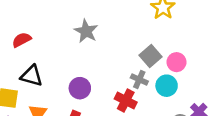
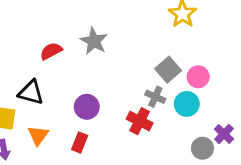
red semicircle: (22, 40) -> (51, 51), moved

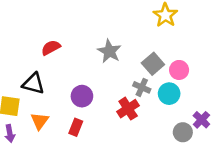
gray star: (94, 41) -> (109, 51), moved
red cross: (140, 121) -> (128, 109), turned 30

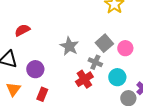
gray star: (109, 51) -> (69, 46), moved
cyan circle: (169, 94) -> (117, 77), moved
purple circle: (82, 96) -> (35, 69), moved

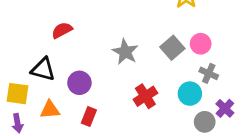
pink circle: (125, 48) -> (201, 44), moved
gray cross: (95, 62) -> (209, 73), moved
orange triangle: (13, 89) -> (50, 110), turned 49

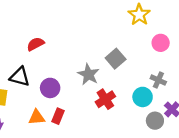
pink circle: (201, 44) -> (161, 43), moved
gray square: (172, 48) -> (116, 59), moved
gray star: (125, 52) -> (88, 74), moved
orange triangle: (50, 110) -> (37, 117), moved

